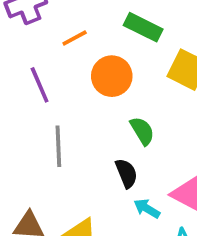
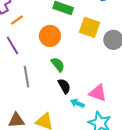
orange line: (75, 38) -> (17, 20), moved
green semicircle: (142, 131) -> (58, 64), moved

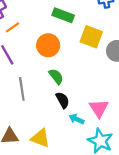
pink triangle: (98, 93) -> (99, 108), turned 36

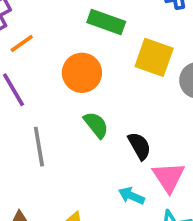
black semicircle: (63, 100) -> (139, 146), moved

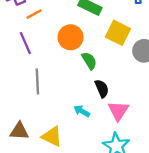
green semicircle: (96, 125) -> (89, 61), moved
cyan arrow: (131, 196) -> (82, 111), moved

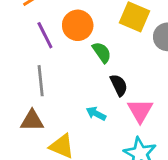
purple line: (25, 43) -> (45, 35), moved
brown triangle: (19, 131) -> (32, 121), moved

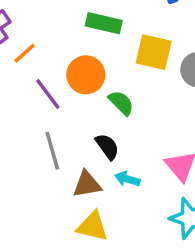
black semicircle: (119, 85) -> (107, 147), moved
brown triangle: (32, 121) -> (87, 184), moved

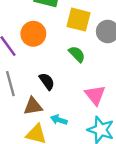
green semicircle: (121, 103) -> (77, 54), moved
cyan arrow: (127, 179) -> (59, 120), moved

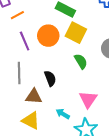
yellow square: (78, 20) -> (76, 33), moved
cyan arrow: (59, 120) -> (63, 114), moved

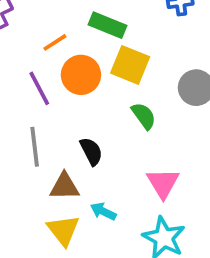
orange line: (17, 15) -> (55, 42), moved
cyan arrow: (63, 114) -> (103, 211), moved
yellow triangle: (31, 121) -> (63, 230), turned 30

